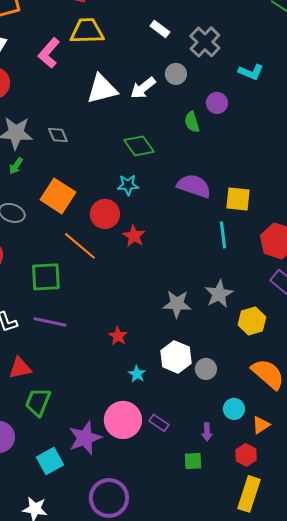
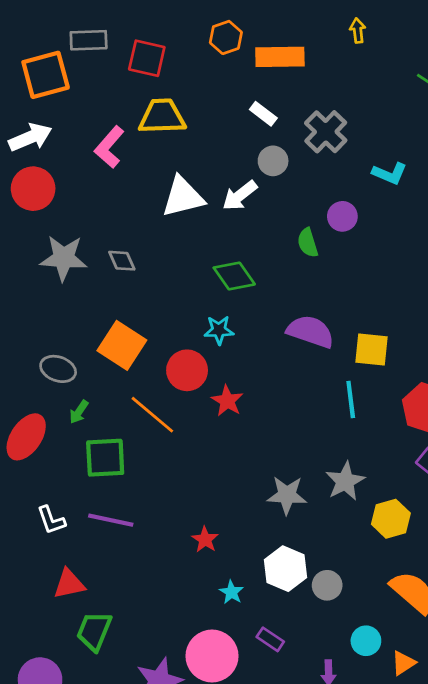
gray circle: (176, 74) -> (273, 161), moved
green arrow: (16, 166) -> (79, 412), moved
purple rectangle: (159, 423) -> (270, 639), moved

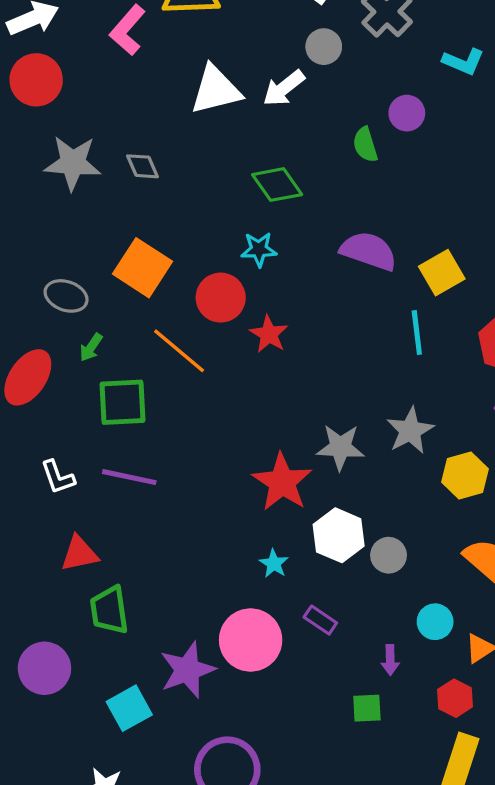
yellow square: (371, 350) -> (442, 273), turned -36
red star: (205, 540) -> (282, 482), moved, size x1.8
green trapezoid: (94, 631) -> (109, 610), turned -30

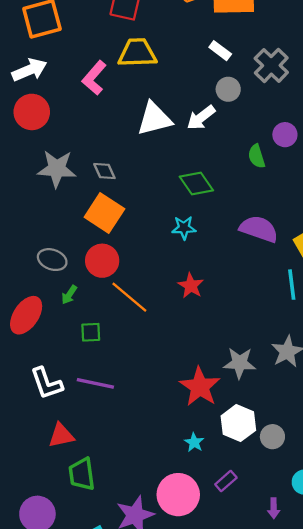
orange square: (143, 268) -> (104, 213), moved
red circle: (221, 298) -> (102, 261), moved
green square: (123, 402) -> (91, 332), size x0.6
white L-shape: (58, 477) -> (47, 383), size x1.4
purple rectangle: (320, 620) -> (226, 481), turned -75

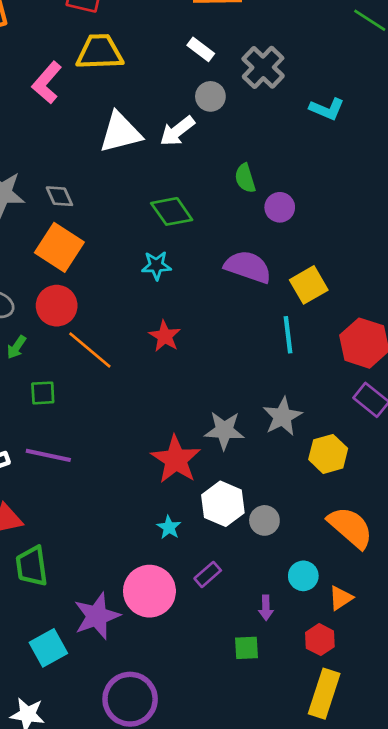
purple circle: (285, 135) -> (280, 207), moved

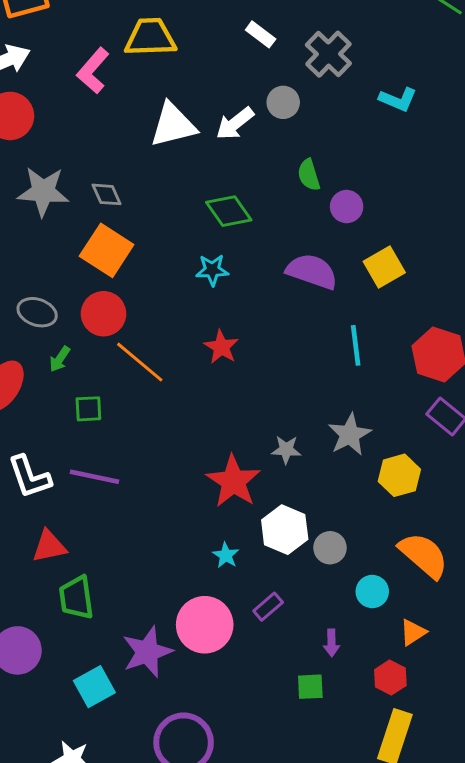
gray circle: (210, 96) -> (283, 102), moved
yellow square: (309, 285) -> (384, 267), moved
gray star: (224, 430) -> (286, 450), size x0.7
cyan circle: (303, 576) -> (372, 592), moved

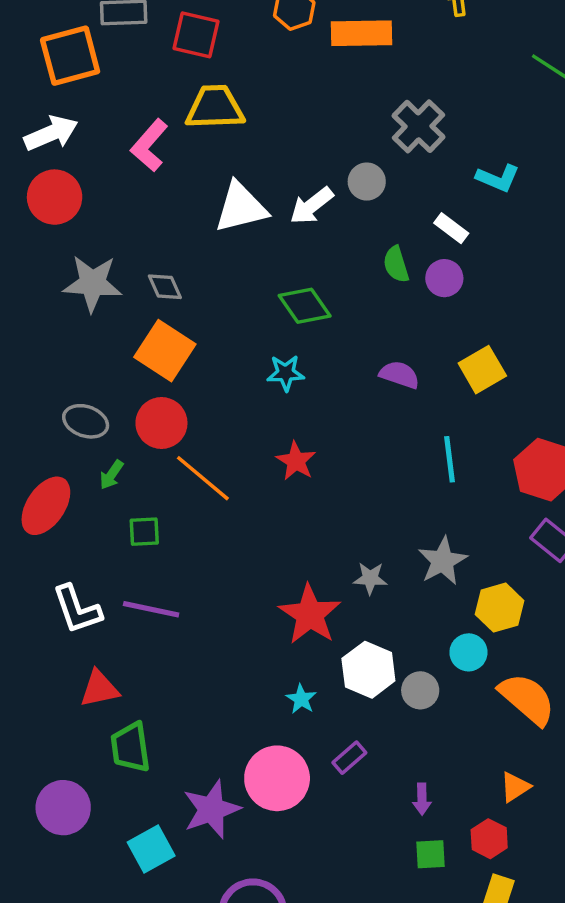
white rectangle: (261, 34) -> (451, 228), moved
purple circle: (347, 207) -> (444, 278), moved
purple semicircle: (312, 271) -> (399, 375), size x0.7
cyan circle: (372, 592) -> (468, 652), moved
green square: (310, 687) -> (431, 854), moved

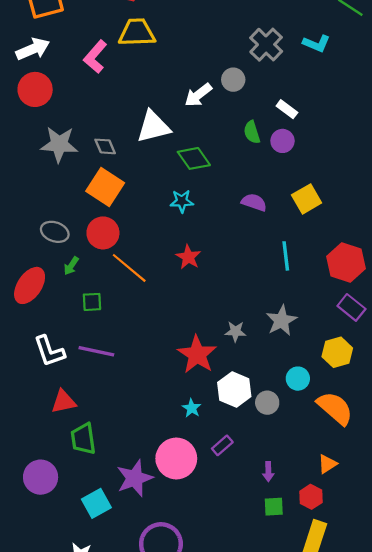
cyan L-shape: (498, 178) -> (316, 43), moved
white triangle: (241, 207) -> (153, 127), moved
yellow hexagon: (500, 608) -> (337, 352), moved

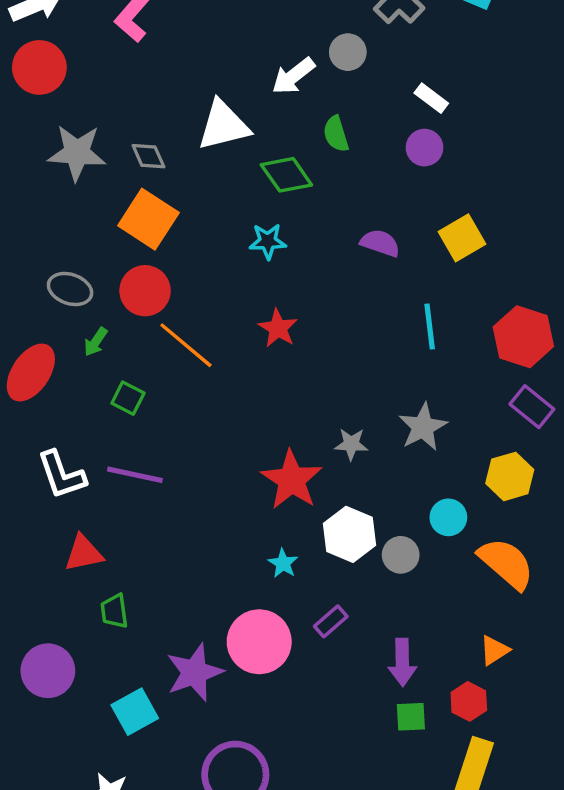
green semicircle: (252, 132) -> (336, 134), moved
green square: (92, 302) -> (128, 398), turned 30
green trapezoid: (83, 439) -> (114, 611), size x0.7
purple arrow: (268, 472) -> (402, 662), size x1.5

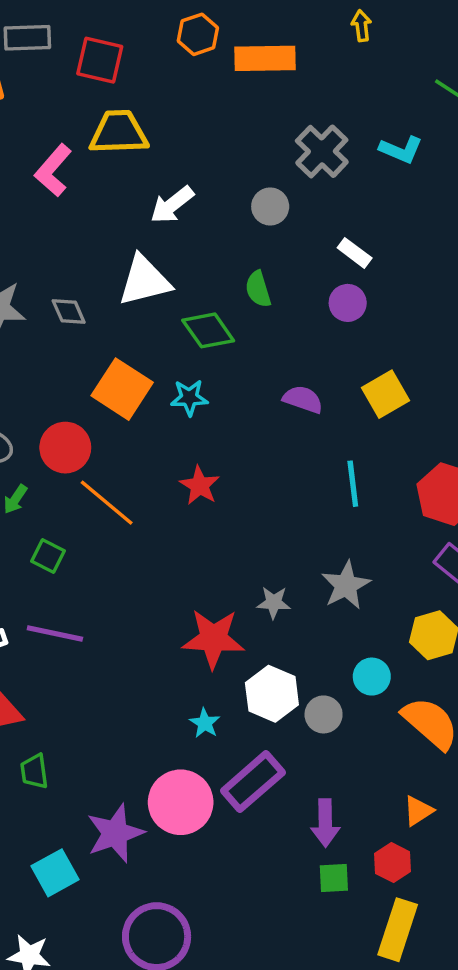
white arrow: (293, 76) -> (172, 205), moved
orange square: (148, 219) -> (122, 389), moved
red star: (292, 480) -> (213, 639), turned -30
purple rectangle: (331, 621) -> (253, 782), size x1.8

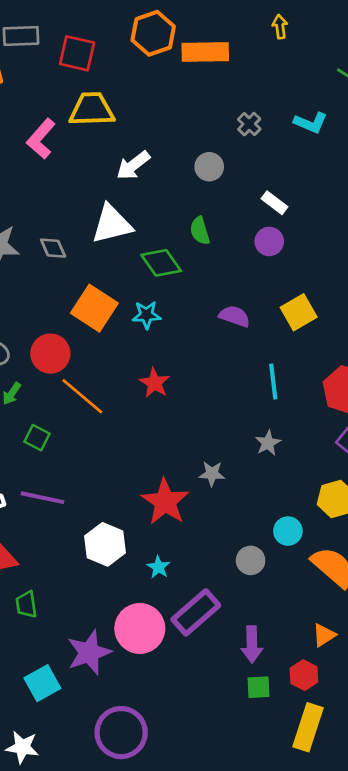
orange hexagon: (198, 34) -> (153, 33), size x1.4
gray cross: (322, 151) -> (249, 124), size x0.6
gray star: (346, 585) -> (268, 443), moved, size x0.7
red star: (213, 639) -> (165, 502), turned 30
white hexagon: (272, 694) -> (105, 544), moved

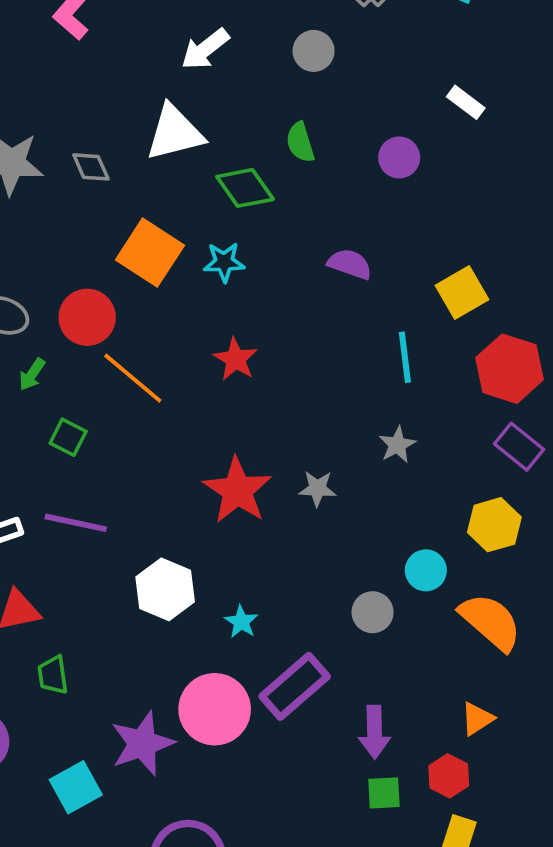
white rectangle: (275, 203) -> (466, 102), moved
yellow square: (299, 312) -> (462, 293), moved
red star: (165, 502) -> (237, 490), moved

